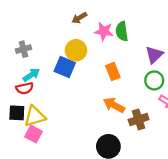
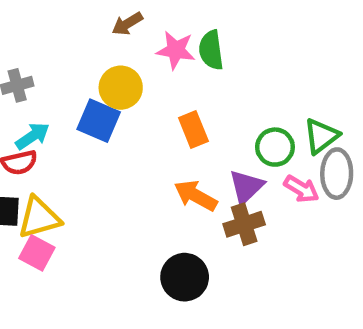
purple triangle: (154, 55) -> (246, 187), moved

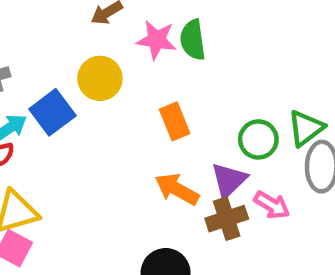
blue square: (99, 121) -> (52, 112), moved, turned 30
pink arrow: (301, 189) -> (272, 205), moved

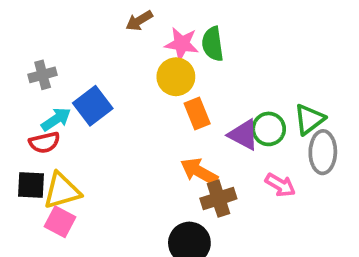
yellow circle: (100, 78) -> (176, 77), moved
purple triangle: (229, 180) -> (244, 135), moved, turned -48
brown cross: (227, 219) -> (218, 199), moved

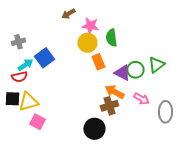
green semicircle: (213, 44) -> (111, 38), moved
gray ellipse: (323, 152) -> (165, 112), moved
orange arrow: (199, 171) -> (114, 92), moved
pink square: (60, 222) -> (37, 122), moved

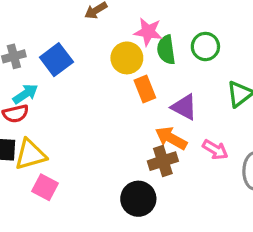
pink star: (90, 26) -> (148, 32), moved
blue square: (44, 58) -> (56, 60), moved
green circle: (135, 70) -> (205, 47), moved

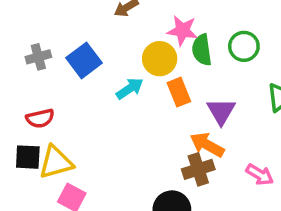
cyan arrow: (25, 94) -> (130, 89), moved
purple triangle: (184, 107) -> (221, 111), turned 32
pink arrow: (215, 150) -> (260, 175), moved

